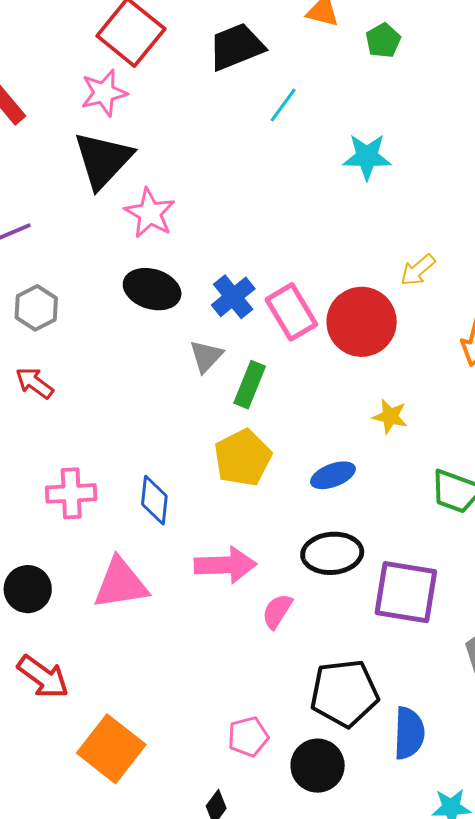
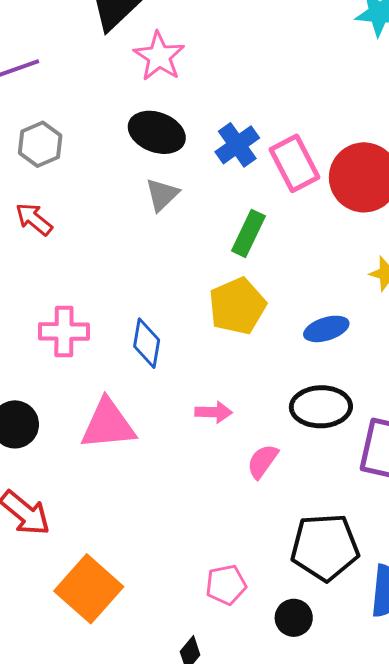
gray triangle: (206, 356) -> (162, 195), moved
pink arrow: (225, 565) -> (214, 412), size x0.6
black circle: (318, 766) -> (294, 618), size x0.7

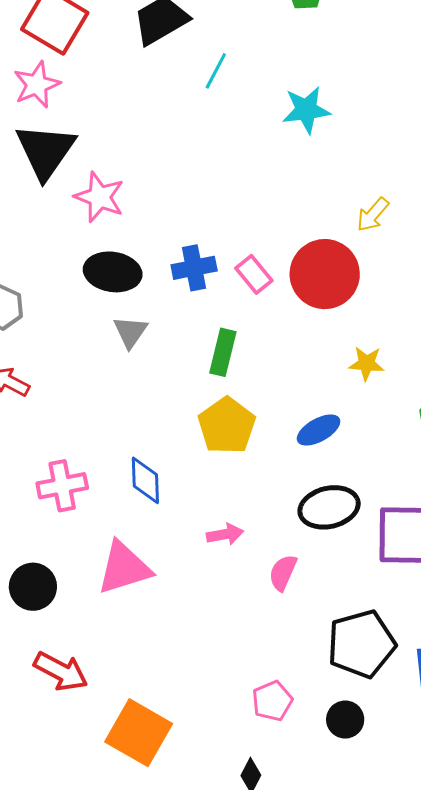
blue cross: (237, 145) -> (194, 268), turned 36
pink rectangle: (295, 163) -> (254, 274), size x0.7

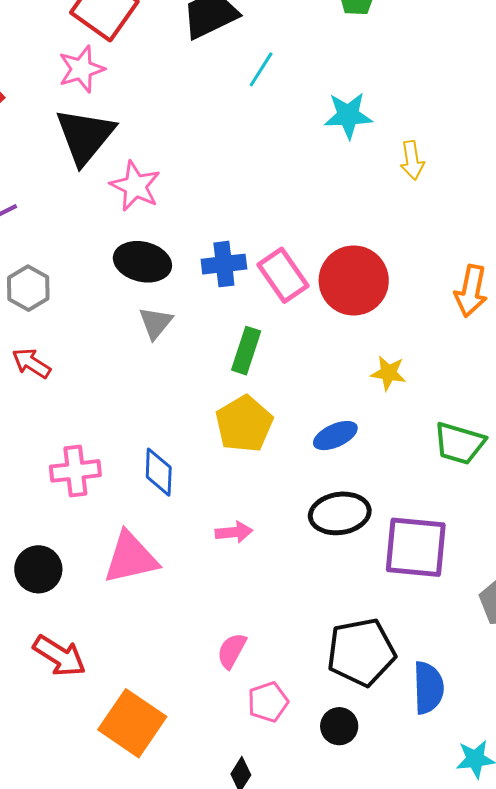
yellow arrow: (373, 215) -> (412, 160), moved, turned -54
pink rectangle: (254, 274) -> (283, 275), size x1.4
pink semicircle: (283, 573) -> (232, 651), moved

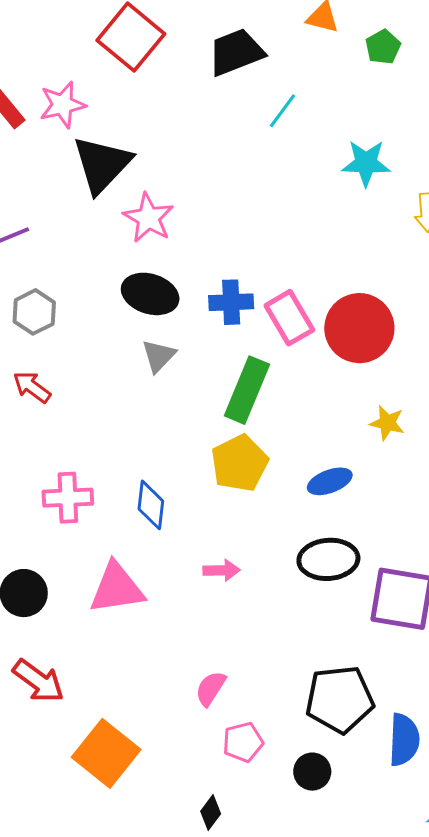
pink star: (81, 69) -> (62, 105), moved
green rectangle: (246, 351) -> (247, 390), size x1.4

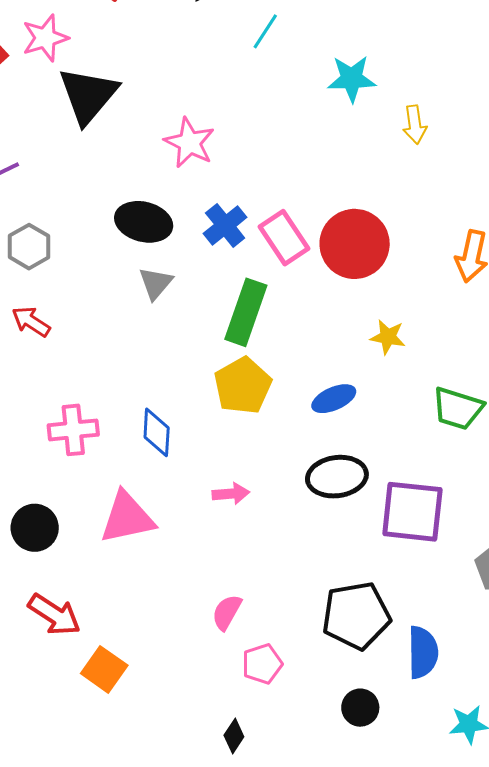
pink star: (148, 218) -> (189, 143), moved
blue cross: (231, 302) -> (225, 225), turned -33
orange square: (106, 753) -> (104, 669), moved, size x0.7
black circle: (312, 772) -> (360, 708), moved

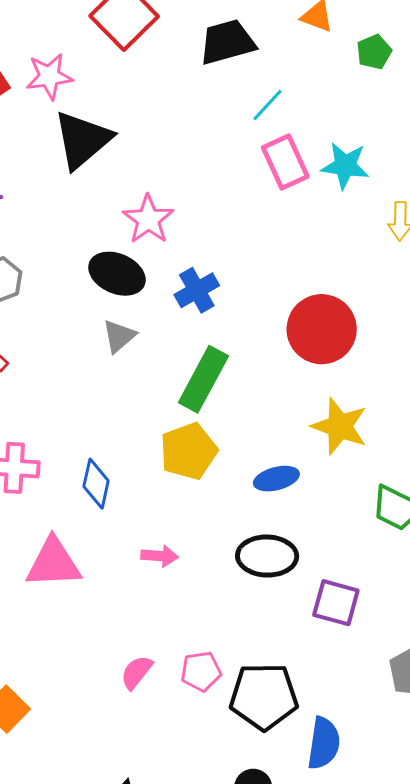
pink star: (189, 143) -> (148, 219), moved
pink rectangle: (284, 238) -> (285, 162), moved
yellow star: (388, 337) -> (340, 426), size x1.6
purple square: (412, 512) -> (336, 603), size x0.7
pink pentagon: (262, 664) -> (201, 671), moved

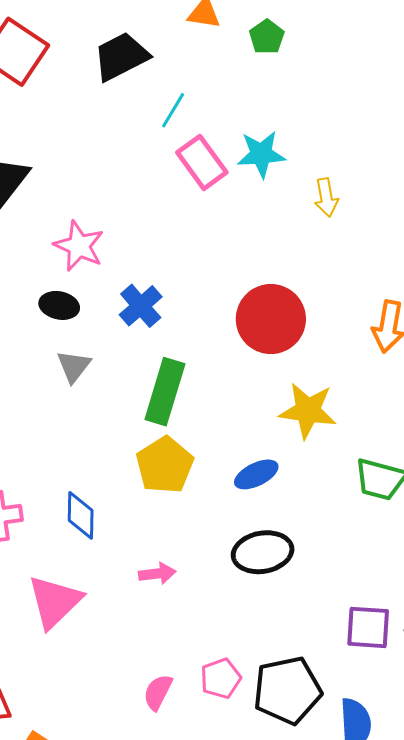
black ellipse: (117, 274) -> (59, 305), size x0.7
pink triangle: (53, 563) -> (55, 602), turned -30
purple square: (336, 603) -> (368, 627), moved

